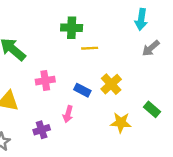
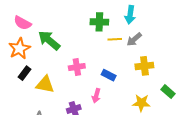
cyan arrow: (141, 19) -> (130, 15), moved
gray arrow: (151, 48) -> (134, 39), moved
yellow cross: (111, 84) -> (144, 66), moved, turned 36

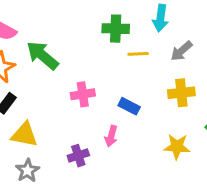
gray arrow: (134, 39) -> (181, 51), moved
yellow triangle: (45, 84) -> (25, 135), moved

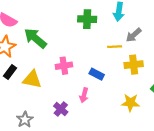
yellow line: (138, 54) -> (115, 47), moved
yellow triangle: (25, 135) -> (32, 79), moved
purple cross: (78, 156) -> (61, 109), turned -32

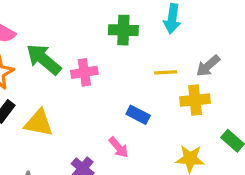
gray arrow: (134, 35) -> (208, 66), moved
pink cross: (64, 66) -> (84, 72), moved
pink arrow: (84, 95) -> (118, 147), turned -56

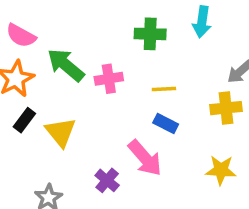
yellow line: (166, 72) -> (164, 89), moved
yellow triangle: (39, 123) -> (61, 132), turned 40
pink arrow: (118, 147) -> (145, 158), size x1.6

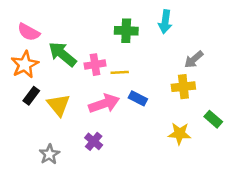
yellow line: (164, 89) -> (120, 72), moved
pink arrow: (145, 158) -> (104, 104), moved, turned -68

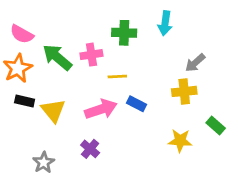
pink cross: (95, 65) -> (91, 55), moved
black rectangle: (31, 96) -> (25, 101), turned 66

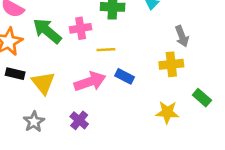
gray arrow: (195, 63) -> (182, 36), turned -70
gray star: (44, 162) -> (34, 122), moved

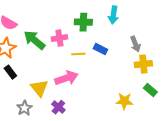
yellow cross: (171, 64) -> (143, 64), moved
black rectangle: (15, 74) -> (10, 72), turned 40
blue rectangle: (125, 76) -> (100, 49), moved
yellow triangle: (43, 83) -> (39, 88), moved

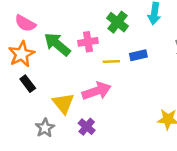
green cross: (83, 22) -> (117, 22), turned 36
blue rectangle: (100, 49) -> (138, 55), turned -40

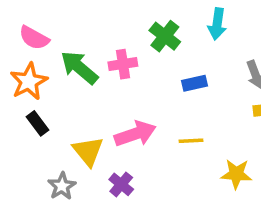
yellow line: (111, 61) -> (191, 141), moved

